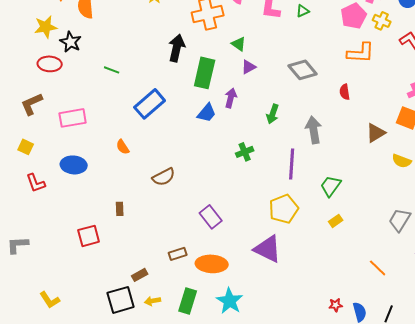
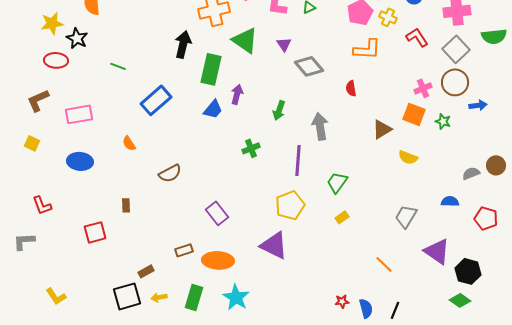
green triangle: (239, 44) -> (245, 40), size x1.8
purple triangle: (249, 67) -> (284, 44), moved, turned -35
red L-shape: (36, 183) -> (42, 205), moved

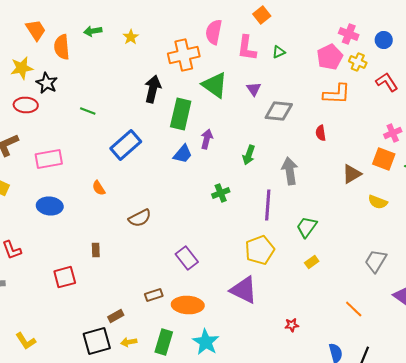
gray diamond: (309, 66) -> (279, 111), turned -44
red star: (342, 301) -> (292, 325), moved

